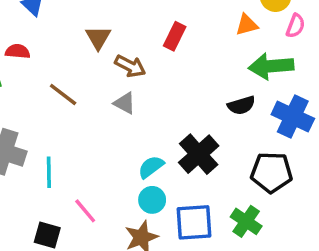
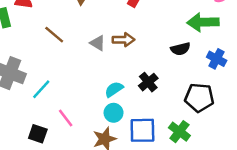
brown arrow: (130, 66) -> (123, 40), moved, turned -30
blue cross: (293, 117) -> (217, 59), size x0.7
black cross: (199, 154) -> (148, 82), size x0.7
cyan line: (49, 172) -> (41, 89), turned 40

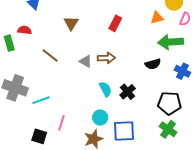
cyan line: (41, 89) -> (41, 100), turned 30
cyan semicircle: (114, 89) -> (105, 89), moved, turned 98
pink line: (66, 118) -> (61, 123), turned 56
green cross: (179, 132) -> (168, 129), moved

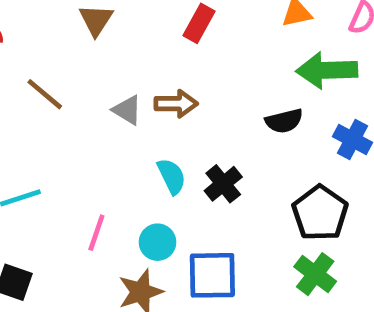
black pentagon: (169, 103) -> (320, 213), turned 30
pink line: (61, 123) -> (96, 233), moved

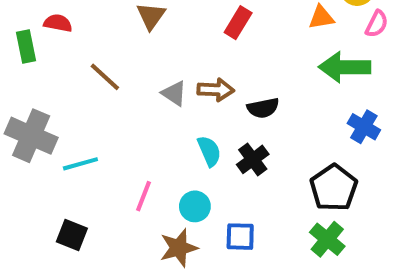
black semicircle: (284, 121) -> (263, 108), moved
blue square: (212, 275) -> (240, 237), size x0.7

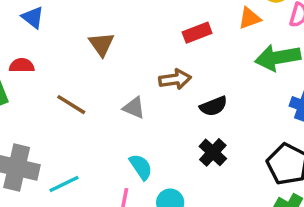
red rectangle: (238, 23) -> (197, 33), moved, turned 48
brown arrow: (216, 90) -> (175, 79), moved
cyan semicircle: (209, 151) -> (141, 167), moved

